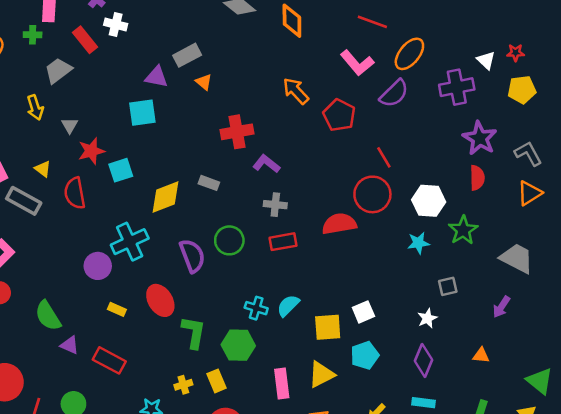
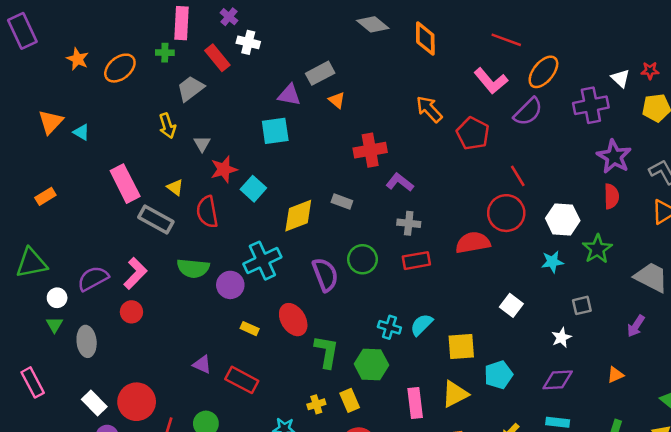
cyan square: (121, 170) -> (253, 189), turned -30
white square: (363, 312) -> (511, 305), moved, turned -30
green semicircle: (48, 316) -> (193, 268), moved, turned -52
orange triangle: (481, 355) -> (615, 375), turned -30
purple diamond: (424, 360) -> (558, 380), turned 64

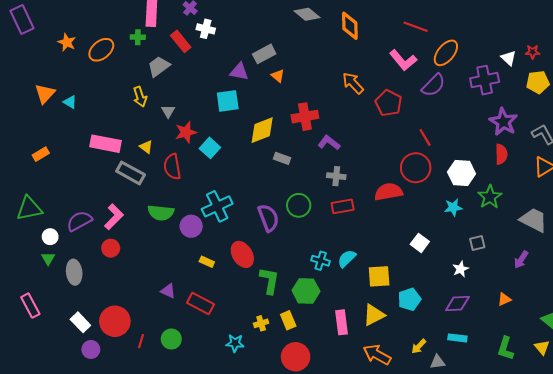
pink rectangle: (125, 184) -> (105, 144), turned -52
yellow diamond: (298, 216) -> (262, 130), moved

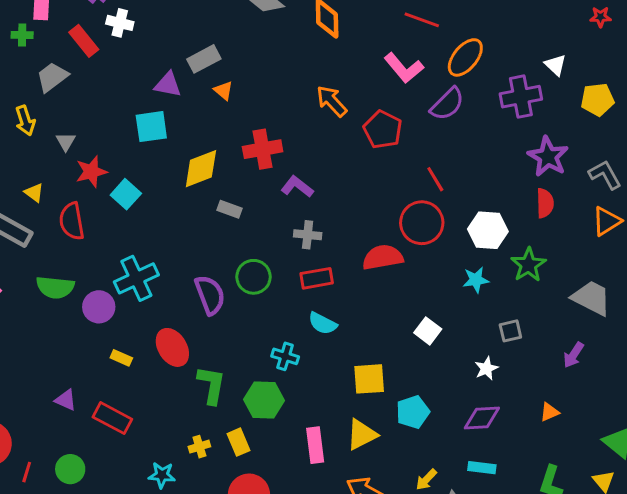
red star: (533, 52) -> (601, 17), moved
cyan semicircle: (347, 259) -> (323, 323), moved, turned -108

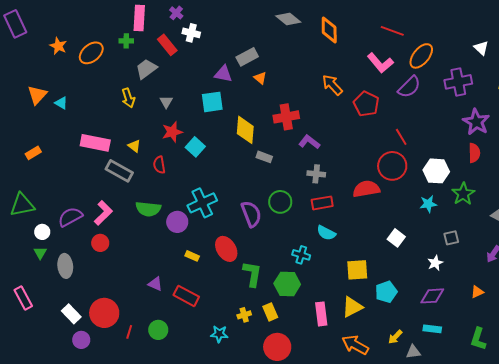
white triangle: (555, 65) -> (481, 48), moved
gray triangle: (66, 142) -> (166, 102), moved
yellow diamond: (201, 169) -> (245, 130), turned -64
red semicircle: (72, 221) -> (159, 165), size x0.7

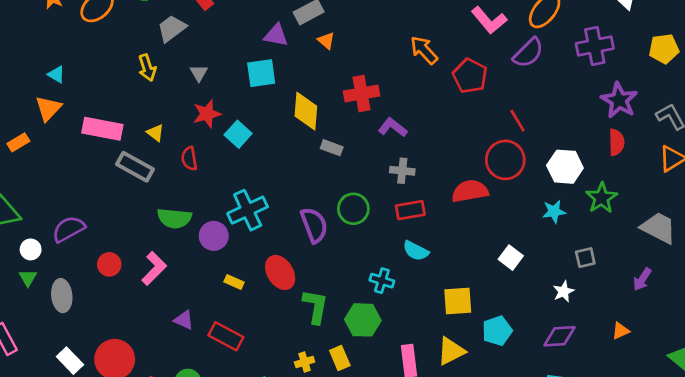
orange triangle: (37, 95) -> (48, 108), moved
pink L-shape: (103, 213) -> (154, 268), moved

